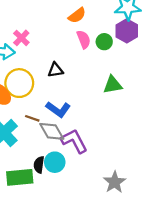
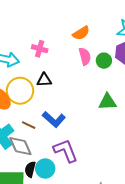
pink cross: (21, 38) -> (40, 49), moved, turned -35
black triangle: (56, 70) -> (44, 80), moved
gray diamond: (52, 131) -> (20, 146), moved

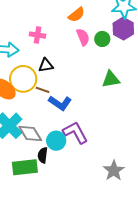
brown line: (29, 125) -> (43, 90), moved
cyan circle: (45, 169) -> (56, 141), moved

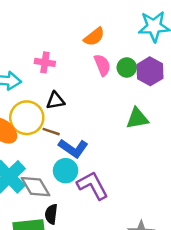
purple hexagon: (123, 29) -> (150, 71), moved
cyan circle: (56, 141) -> (66, 171), moved

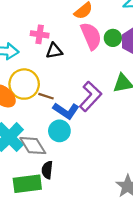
pink semicircle: (102, 65) -> (91, 36), size x1.4
black triangle: (55, 101) -> (54, 51), moved
purple L-shape: (93, 185) -> (90, 96), moved, turned 72

